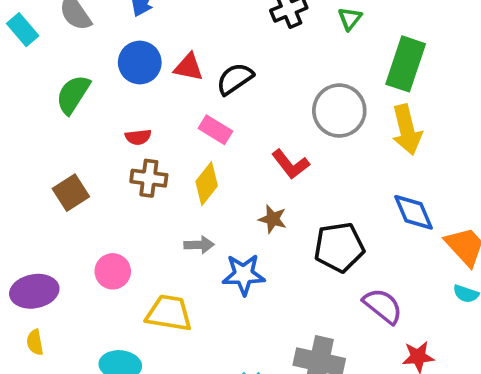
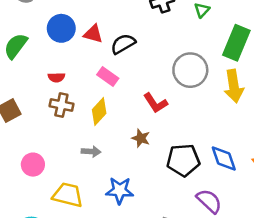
blue diamond: (414, 212) -> (224, 159), moved
blue star: (244, 275) -> (120, 190), moved

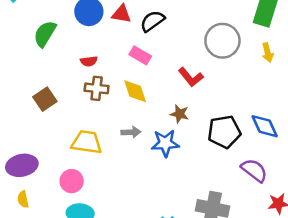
yellow arrow: (234, 86) -> (268, 53), size x0.6
yellow diamond: (99, 112) -> (135, 91), turned -56
pink circle: (33, 165) -> (72, 181), moved
blue star: (120, 190) -> (165, 143), moved
yellow trapezoid: (68, 195) -> (87, 142), moved

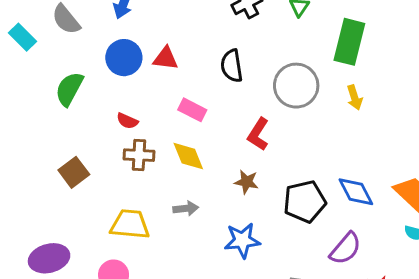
black semicircle: (152, 21) -> (232, 66), moved, turned -60
red semicircle: (89, 61) -> (127, 121), turned 35
red L-shape: (191, 77) -> (258, 134), turned 75
blue star: (165, 143) -> (242, 240), moved
purple semicircle: (254, 170) -> (345, 249), turned 96

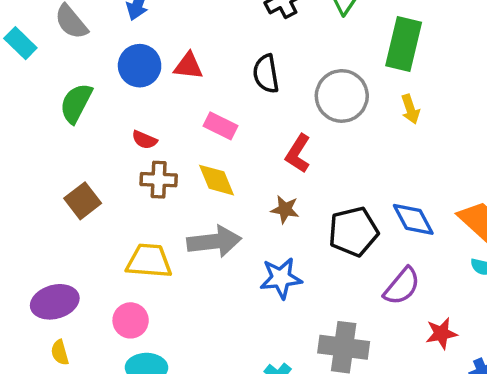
gray arrow: (186, 208) -> (214, 241), size x1.8

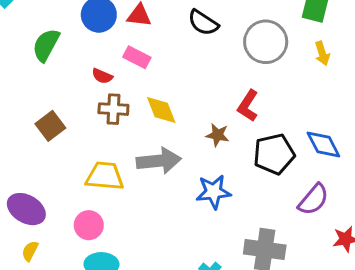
black semicircle: (266, 74) -> (203, 23), turned -48
pink rectangle: (220, 126) -> (137, 57), moved
red L-shape: (298, 154) -> (248, 106), moved
purple ellipse: (55, 302) -> (26, 209), turned 45
yellow semicircle: (60, 352) -> (30, 251), turned 42

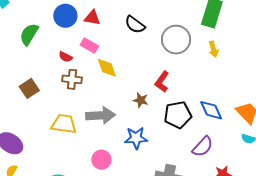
yellow diamond: (161, 110) -> (107, 68), moved
pink circle: (89, 225) -> (101, 160), moved

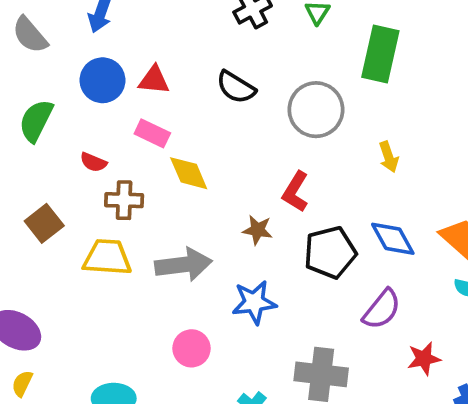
yellow arrow: (213, 49) -> (389, 157), moved
red semicircle: (66, 57) -> (93, 162), moved
yellow trapezoid: (64, 124) -> (107, 257), moved

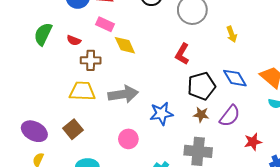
green semicircle: (36, 121) -> (43, 34), moved
brown square: (44, 223) -> (73, 129), moved
brown star: (258, 230) -> (201, 115), moved

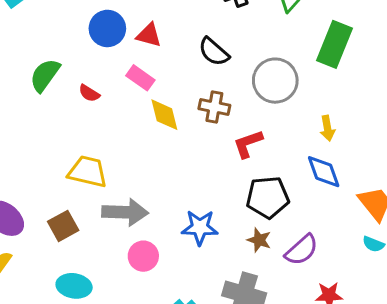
red L-shape: (182, 54) -> (248, 144), turned 30
brown cross: (91, 60) -> (214, 107), moved
blue diamond: (235, 78) -> (324, 172), moved
gray arrow: (123, 94) -> (125, 212), moved

